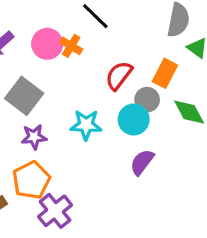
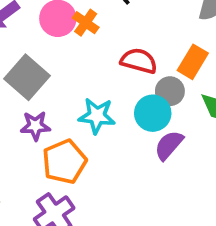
red semicircle: (119, 76) -> (139, 61), turned 64
purple semicircle: (142, 162) -> (169, 145), moved
orange pentagon: (31, 180) -> (64, 162), moved

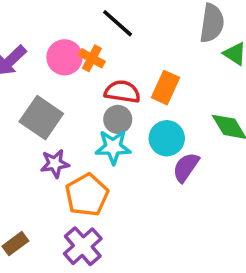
red semicircle: (139, 61) -> (122, 92), moved
orange rectangle: (193, 62) -> (165, 88), moved
gray circle: (170, 91) -> (118, 119), moved

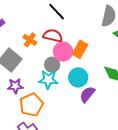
pink circle: (65, 57) -> (63, 52), moved
orange cross: (92, 58) -> (30, 40), moved
red semicircle: (122, 92) -> (53, 36), moved

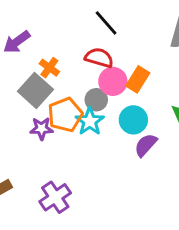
orange cross: (30, 40) -> (49, 68), moved
cyan star: (48, 80) -> (90, 121), turned 30
orange pentagon: (31, 105) -> (65, 115), moved

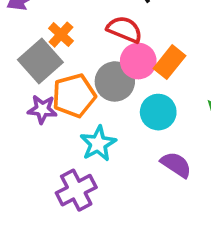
gray circle: (96, 100) -> (115, 81), size x1.4
cyan star: (90, 121) -> (98, 144), moved
purple semicircle: (146, 145) -> (176, 165), moved, turned 75
purple cross: (55, 197) -> (76, 190), moved

